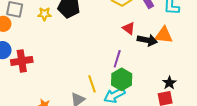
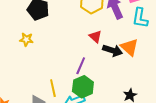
yellow star: (44, 14) -> (26, 39), moved
orange triangle: (164, 35) -> (129, 47), turned 30

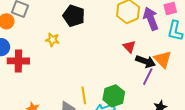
yellow star: (26, 39) -> (53, 40), moved
purple line: (81, 66) -> (148, 77), moved

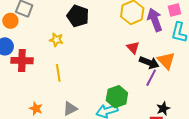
yellow line: (84, 95) -> (58, 73), moved

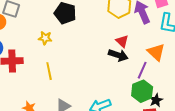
black arrow: (149, 63) -> (118, 55), moved
green hexagon: (117, 97) -> (142, 91), moved

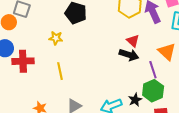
purple line: (142, 70) -> (153, 70), turned -42
black star: (156, 100) -> (135, 100), moved

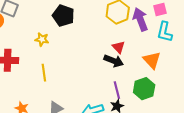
purple line: (153, 70) -> (117, 90), moved
green hexagon: (153, 91) -> (144, 89), moved

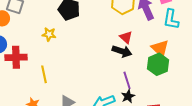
yellow line: (44, 73) -> (44, 74), moved
green hexagon: (144, 89) -> (158, 64), moved

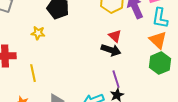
orange triangle: (160, 48) -> (158, 40), moved
green hexagon: (158, 64) -> (160, 63), moved

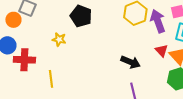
red triangle: (115, 36) -> (162, 50), moved

